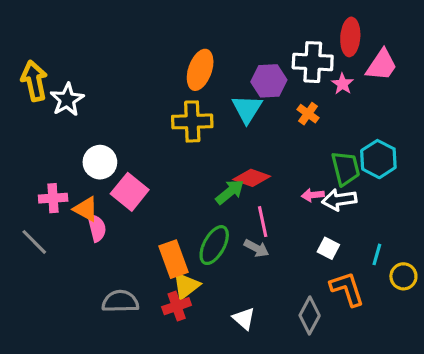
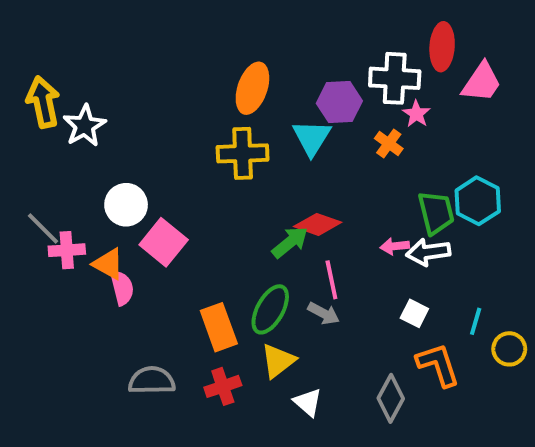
pink star: (342, 84) -> (416, 114), moved
gray line: (34, 242) -> (43, 228), moved
yellow triangle: (186, 286) -> (278, 361), moved

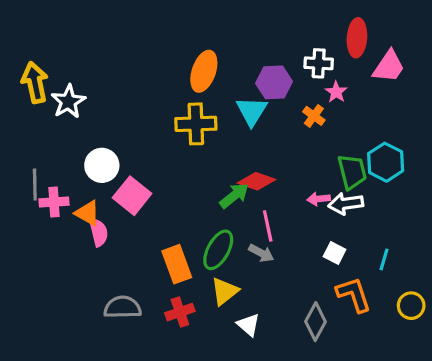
white cross: (395, 78) -> (319, 63), size x0.7
gray line: (43, 228) -> (35, 184), turned 44
yellow circle: (509, 349) -> (411, 306), moved

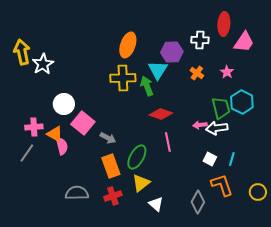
pink star: (336, 92) -> (227, 72), moved
gray line: (35, 184) -> (27, 153), moved, turned 36
green arrow: (234, 196) -> (147, 86), moved, turned -72
gray arrow: (261, 253) -> (108, 138), moved
cyan line: (384, 259) -> (232, 159), moved

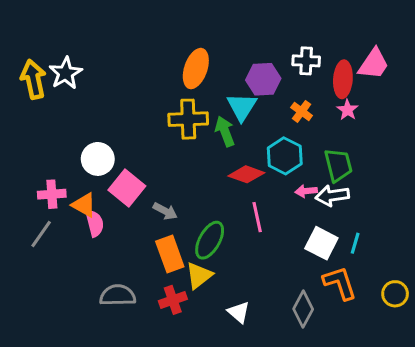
red ellipse: (224, 24) -> (343, 79), moved
white star: (43, 64) -> (66, 73), moved
cyan hexagon: (242, 102) -> (285, 156), moved
white square: (210, 159) -> (321, 243), size x1.5
yellow triangle: (141, 183) -> (199, 275), moved

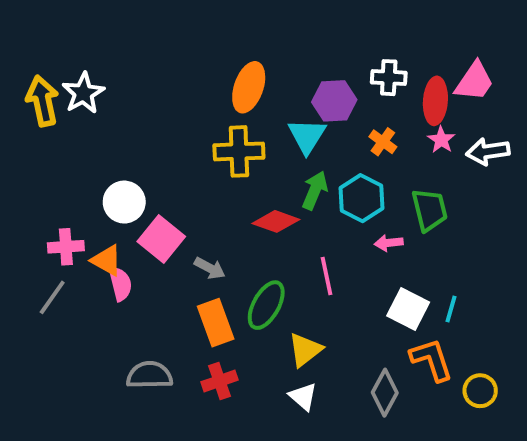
green arrow: (225, 131) -> (315, 190), moved, turned 44
red diamond: (246, 174) -> (276, 221), moved
white arrow: (332, 196) -> (488, 151), moved
yellow triangle: (199, 275) -> (305, 350), moved
yellow circle: (395, 294) -> (480, 391), moved

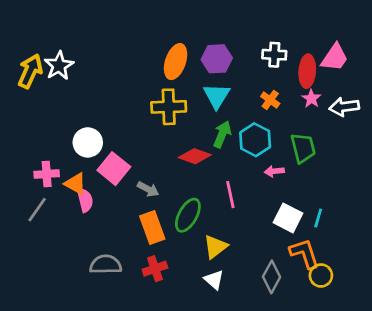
yellow arrow: (42, 101) -> (30, 71), turned 36
purple hexagon: (334, 101) -> (217, 59), moved
yellow circle: (480, 391) -> (321, 276), moved

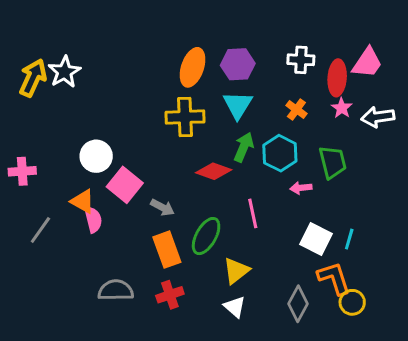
pink cross: (47, 174) -> (22, 171), moved

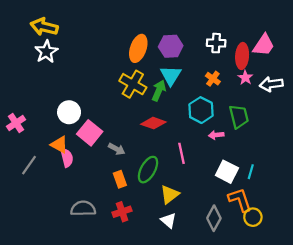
yellow arrow: (33, 78) -> (44, 27), moved, turned -100
yellow cross: (185, 117) -> (133, 84), turned 32
green arrow: (244, 147) -> (159, 91), moved
pink cross: (22, 171) -> (16, 123), turned -30
orange rectangle: (167, 250) -> (120, 179), size x0.7

